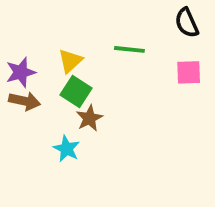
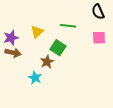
green square: (76, 91) -> (58, 48), moved

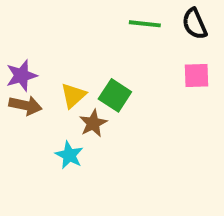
green line: (68, 26) -> (145, 24), moved
yellow triangle: (37, 32) -> (73, 95), moved

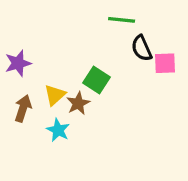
black semicircle: (195, 24) -> (142, 48), moved
yellow triangle: (73, 95) -> (55, 95), moved
brown arrow: (25, 105) -> (23, 108), moved, turned -84

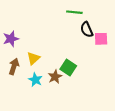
green square: (97, 80) -> (68, 67), moved
brown star: (78, 103) -> (55, 77), moved

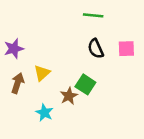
black semicircle: (87, 30) -> (96, 49), moved
cyan star: (35, 80) -> (44, 113), moved

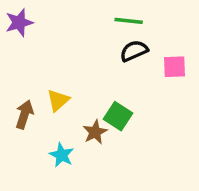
purple star: (14, 49) -> (19, 23), moved
black semicircle: (96, 49) -> (134, 51), moved, turned 90

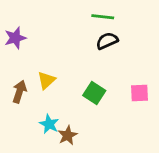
purple star: (19, 23) -> (15, 38), moved
pink square: (175, 67) -> (139, 93), moved
brown star: (95, 132) -> (68, 135), moved

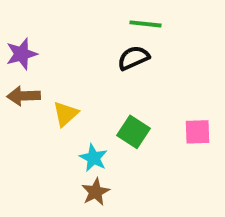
black semicircle: (107, 41) -> (133, 58), moved
brown arrow: (20, 92) -> (24, 96), moved, turned -110
cyan star: (49, 124) -> (94, 158), moved

